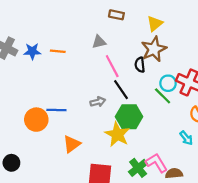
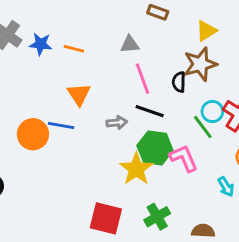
black line: (121, 90) -> (150, 111), turned -45
orange triangle: (72, 144) -> (79, 94), moved, turned -36
pink L-shape: (156, 163) -> (184, 158), moved

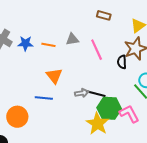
gray triangle: (130, 44) -> (72, 39), moved
pink line: (143, 79) -> (97, 50), moved
black line: (150, 111) -> (96, 94), moved
orange circle: (33, 134) -> (17, 117), moved

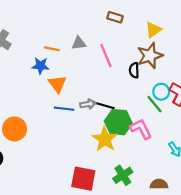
blue star: (25, 43) -> (40, 66), moved
blue line: (44, 98) -> (64, 109), moved

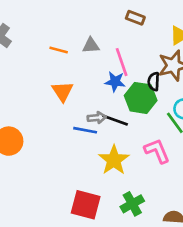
blue star: (40, 66) -> (115, 82), moved
blue line: (64, 109) -> (85, 130), moved
green hexagon: (118, 122) -> (141, 98), moved

